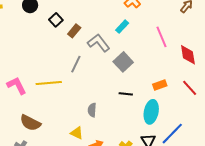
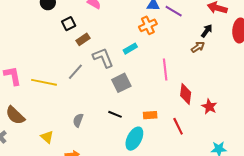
yellow triangle: (77, 133) -> (47, 137), moved

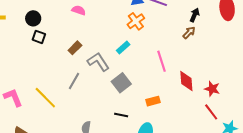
black square: (69, 24) -> (39, 37), moved, turned -32
yellow line: (44, 82) -> (45, 98), turned 45
orange rectangle: (150, 115) -> (153, 101), moved
red line: (178, 126) -> (211, 112), moved

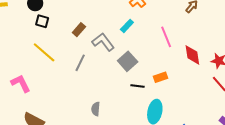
yellow line: (45, 98) -> (44, 52), moved
black line: (121, 115) -> (138, 86), moved

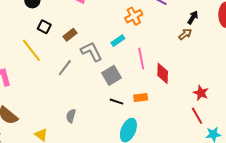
black square: (42, 21) -> (44, 27), moved
pink line: (166, 37) -> (141, 59), moved
red diamond: (192, 55) -> (163, 73), moved

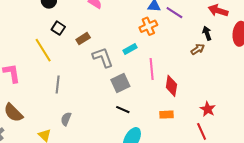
black arrow: (193, 17) -> (207, 33), turned -56
gray line: (65, 68) -> (58, 84), moved, turned -36
orange rectangle: (141, 98) -> (167, 115), moved
gray semicircle: (71, 116) -> (66, 119), moved

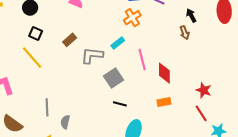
black square: (58, 28) -> (36, 34), moved
brown arrow: (198, 49) -> (185, 33), turned 112
gray L-shape: (103, 57) -> (92, 55), turned -55
gray line: (58, 84) -> (47, 107), moved

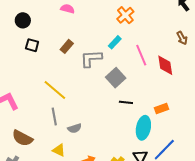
brown arrow: (185, 33) -> (182, 38), moved
yellow line: (32, 58) -> (55, 90), moved
orange rectangle: (164, 102) -> (161, 108), moved
gray semicircle: (65, 122) -> (75, 128), turned -112

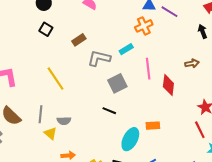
brown arrow: (182, 38) -> (192, 63), turned -88
black line: (126, 102) -> (109, 111), moved
gray line: (54, 116) -> (41, 114), moved
yellow triangle: (59, 150) -> (50, 133), moved

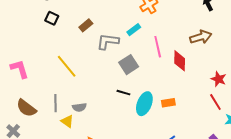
brown arrow: (192, 63) -> (201, 37), size x1.5
cyan ellipse: (130, 139) -> (144, 104), moved

